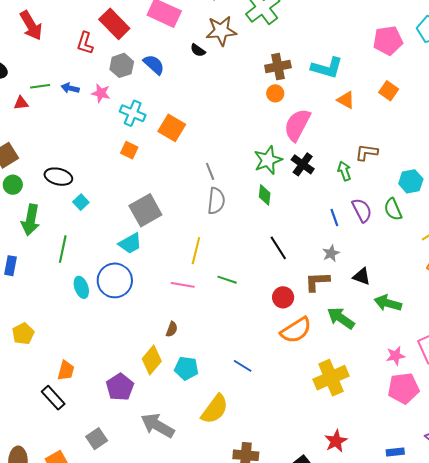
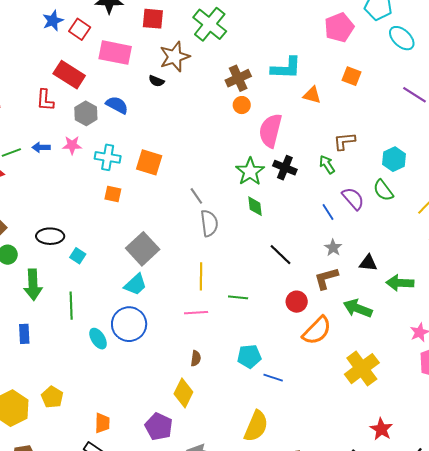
cyan pentagon: (186, 368) -> (249, 356), moved

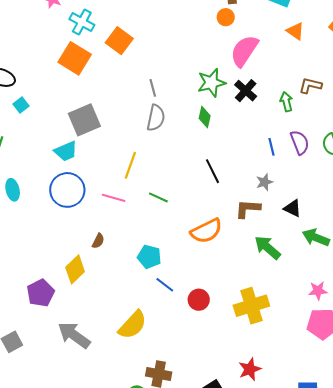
orange square: (113, 194) -> (75, 58), size x1.8
red circle: (297, 302) -> (199, 300), moved
blue circle: (129, 324) -> (67, 190), moved
orange semicircle: (317, 331) -> (206, 231), moved

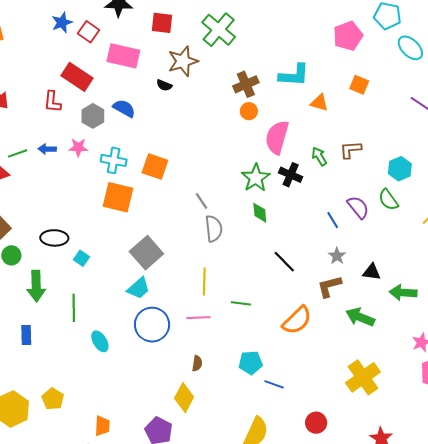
green arrow: (286, 102) -> (319, 156), moved
red circle: (199, 300) -> (316, 423), moved

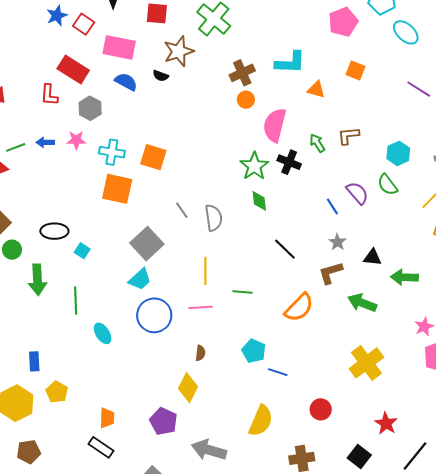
blue semicircle: (124, 108) -> (126, 82), moved
gray line: (201, 201) -> (182, 210), moved
blue rectangle: (26, 335) -> (34, 361), moved
cyan pentagon: (251, 363) -> (254, 351), turned 30

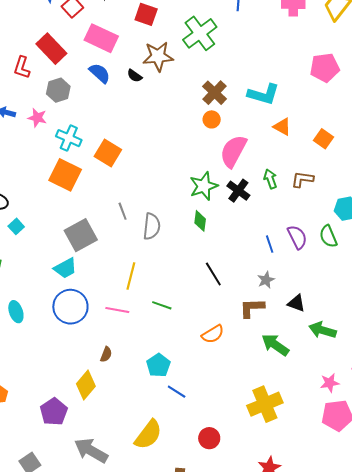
orange square: (356, 71) -> (323, 139), moved
brown cross: (242, 73) -> (215, 93), turned -35
orange semicircle: (299, 308) -> (213, 334), size x0.7

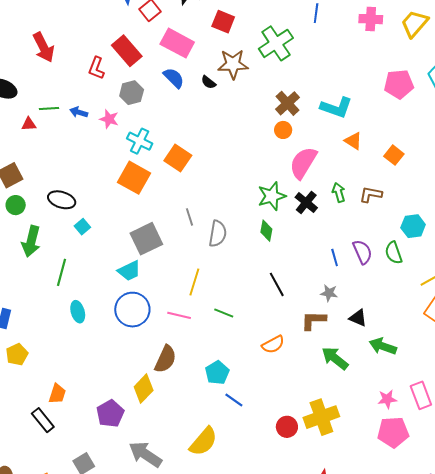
gray star: (266, 280) -> (329, 293), turned 30
brown semicircle: (106, 354) -> (165, 359), size x1.8
red circle: (209, 438) -> (287, 427), moved

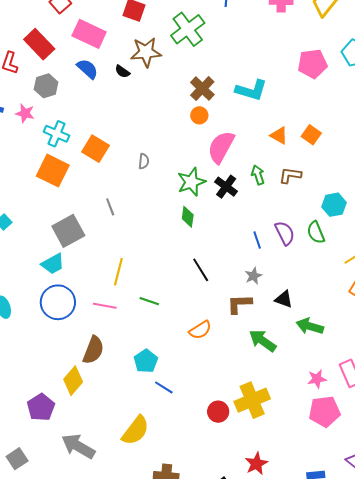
orange triangle: (353, 141) -> (279, 135), moved
gray semicircle: (218, 234) -> (144, 161), moved, size x0.6
gray star: (329, 293) -> (253, 276), turned -30

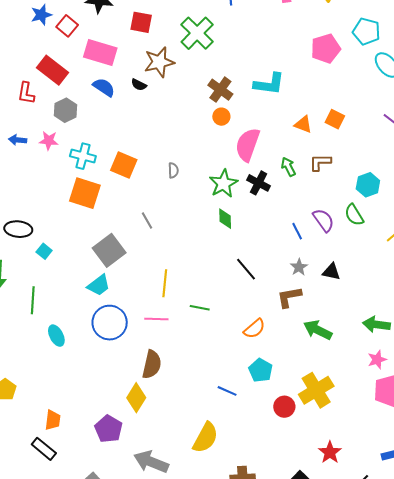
black triangle: (284, 299) -> (331, 272), moved
green arrow: (310, 326) -> (376, 325), moved
cyan pentagon: (146, 361) -> (261, 370), moved

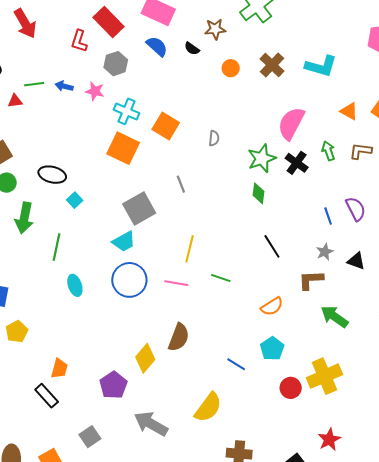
brown star: (159, 62) -> (215, 29), size x0.7
orange circle: (221, 117) -> (231, 68), moved
brown semicircle: (152, 364) -> (179, 337), moved

